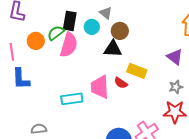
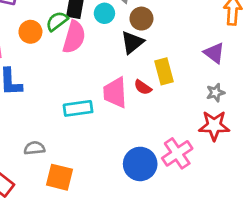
black triangle: (113, 49) -> (132, 42), turned -42
yellow rectangle: (137, 71) -> (164, 71), turned 54

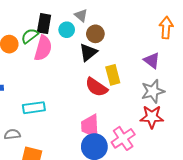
red semicircle: (143, 87) -> (96, 87), size x1.6
pink trapezoid: (115, 93) -> (90, 126), moved
gray star: (215, 93) -> (153, 91), size x1.6
cyan rectangle: (78, 108) -> (34, 108), moved

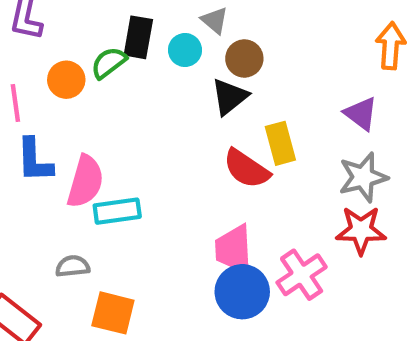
pink semicircle: (43, 48) -> (85, 181), moved

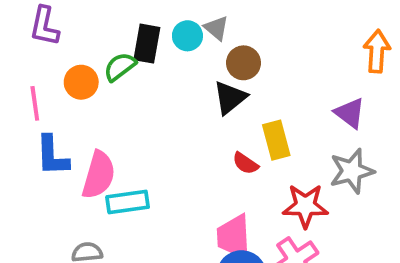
cyan circle: (185, 50) -> (187, 36), moved
red semicircle: (246, 169) -> (245, 163), size x0.6
red star: (361, 230) -> (305, 206), moved

